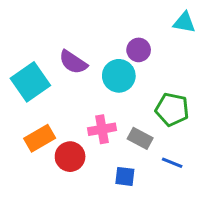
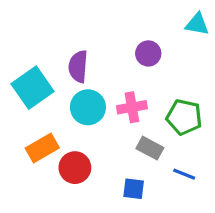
purple semicircle: (73, 62) -> (78, 67), turned 60
cyan circle: (119, 76) -> (88, 107), moved
pink cross: (102, 129) -> (132, 107), moved

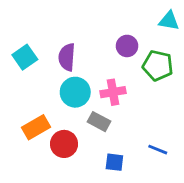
cyan square: (33, 88) -> (25, 57), moved, size x0.7
green pentagon: (184, 117) -> (158, 66), moved
gray rectangle: (150, 148) -> (99, 122), moved

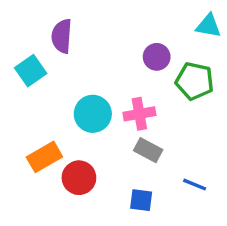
purple semicircle: (67, 57) -> (62, 36), moved
gray rectangle: (99, 122) -> (148, 150), moved

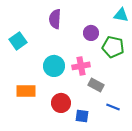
purple semicircle: (62, 36) -> (55, 19), moved
gray rectangle: (148, 150) -> (96, 85), moved
orange rectangle: (44, 157) -> (26, 91), turned 30
red circle: (79, 178) -> (61, 103), moved

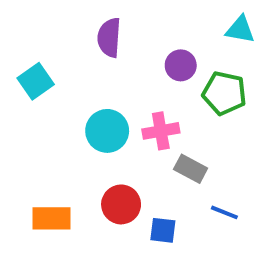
orange rectangle: (26, 91) -> (52, 218), moved

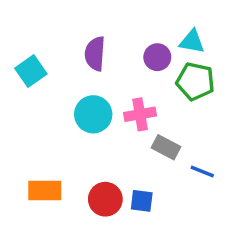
cyan triangle: (240, 30) -> (192, 42), moved
purple semicircle: (109, 38) -> (95, 54), moved
red circle: (121, 204) -> (105, 199), moved
blue line: (224, 212) -> (202, 171), moved

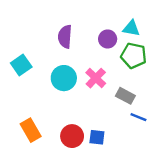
cyan square: (31, 71) -> (21, 65), moved
pink cross: (140, 114) -> (96, 78), turned -36
gray rectangle: (166, 147) -> (125, 96), moved
orange rectangle: (45, 191) -> (31, 130), turned 60

